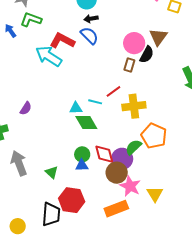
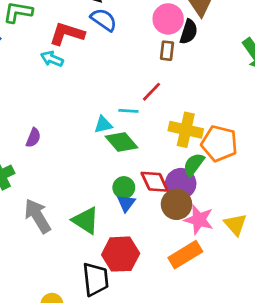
cyan arrow: (49, 56) -> (52, 59), size x0.6
yellow cross: (134, 106) -> (186, 130), moved, turned 30
blue triangle: (82, 165) -> (126, 203), turned -40
green triangle: (52, 172) -> (86, 220), size x1.5

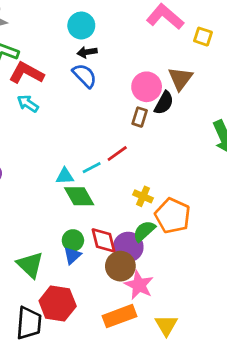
red L-shape: (67, 34) -> (26, 73), moved
cyan line: (128, 111) -> (92, 168), turned -42
yellow cross: (186, 130) -> (143, 196), size x0.6
yellow triangle: (235, 224) -> (166, 325), moved

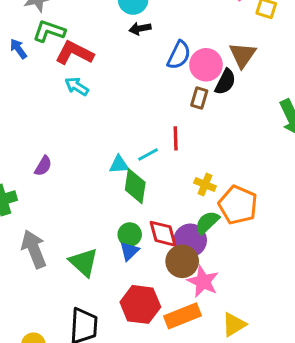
blue semicircle: (85, 76) -> (179, 55), moved, turned 72
red line: (117, 153) -> (176, 138), turned -55
green diamond: (79, 196) -> (135, 186), turned 40
red hexagon: (58, 304) -> (140, 304), moved
yellow triangle: (166, 325) -> (234, 325), turned 30

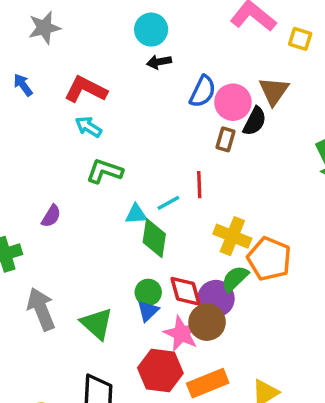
green L-shape: (49, 31) -> (105, 171), moved
yellow cross: (205, 185) -> (232, 236), size x1.5
pink star: (203, 281) -> (181, 334), moved

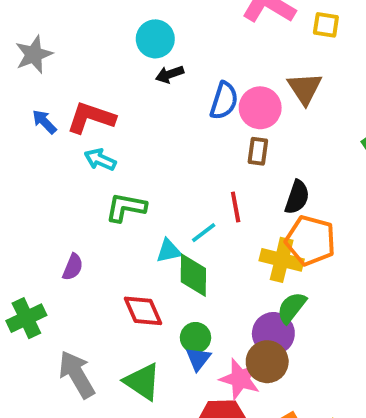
blue arrow: (23, 85) -> (44, 122), moved
black semicircle: (255, 121) -> (297, 197), moved
orange pentagon: (269, 259) -> (310, 241), moved
red diamond: (186, 291) -> (143, 311), moved

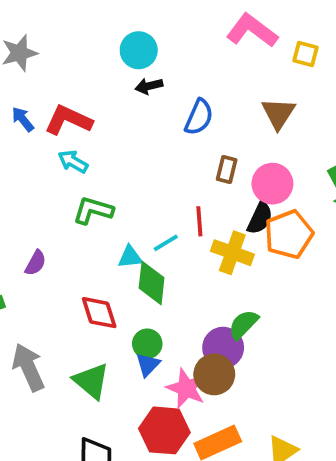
pink circle: (260, 108) -> (272, 184), moved
orange pentagon: (310, 241) -> (289, 234), moved, turned 30
yellow cross: (282, 260) -> (232, 253), moved

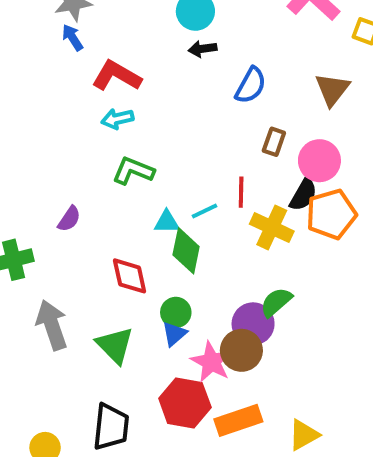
blue arrow: (23, 119) -> (72, 38), moved
cyan arrow: (73, 162) -> (117, 119), turned -48

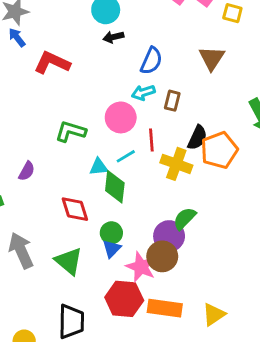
cyan arrow: (117, 119) -> (143, 93), moved
pink circle: (319, 161) -> (121, 117), moved
orange rectangle: (238, 420) -> (165, 308), turned 32

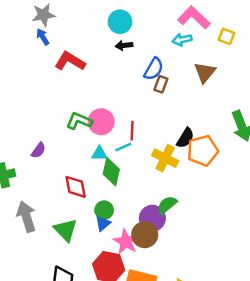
cyan arrow: (143, 93) -> (182, 40), moved
brown rectangle: (172, 101) -> (161, 84), moved
pink circle: (121, 117) -> (101, 122), moved
red line: (151, 140) -> (132, 131), moved

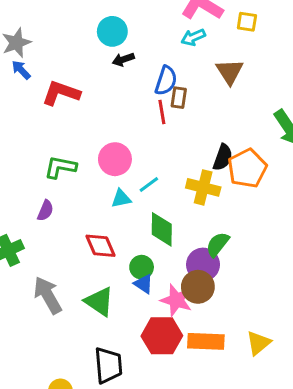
green L-shape: (79, 121) -> (60, 167), moved
red line: (132, 131) -> (162, 112), moved
green diamond: (111, 172) -> (162, 229), moved
blue triangle: (103, 224) -> (144, 284), turned -35

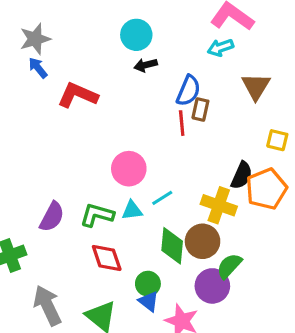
yellow square: (247, 22) -> (277, 140), moved
green L-shape: (60, 167) -> (97, 215), moved
purple semicircle: (45, 211) -> (52, 217), size x1.4
brown circle: (198, 287) -> (203, 241), moved

